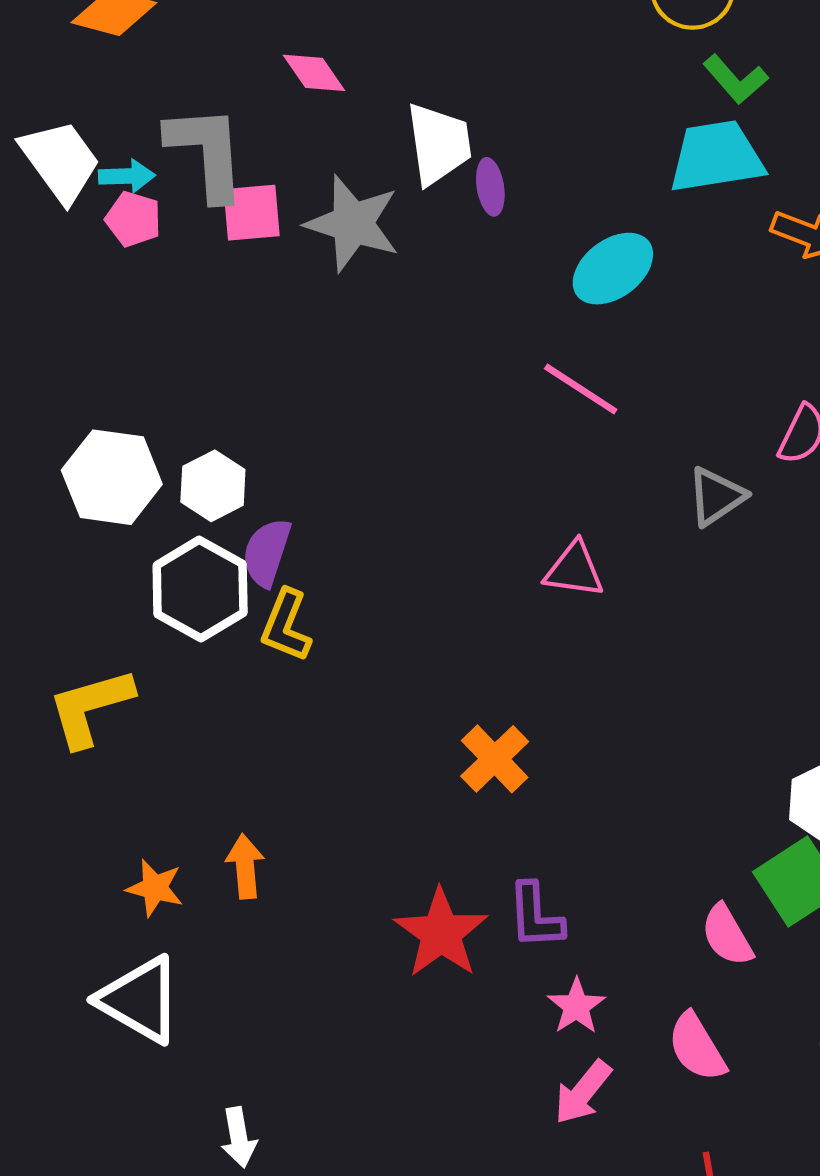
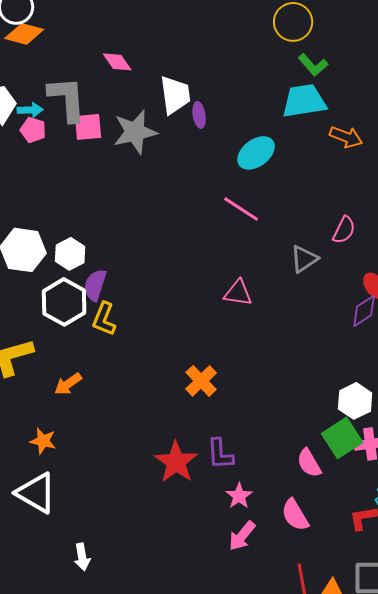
gray star: (353, 223) -> (135, 132), turned -30
orange arrow: (245, 866) -> (68, 384), moved, turned -120

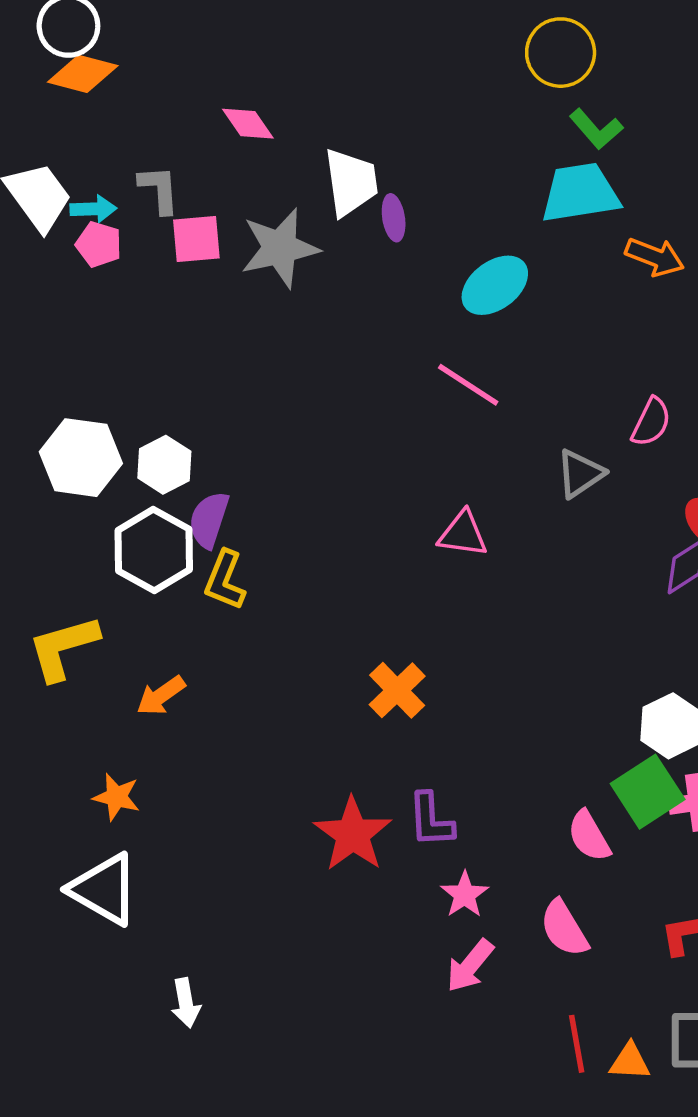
gray L-shape: (67, 99) -> (159, 189), size x0.6

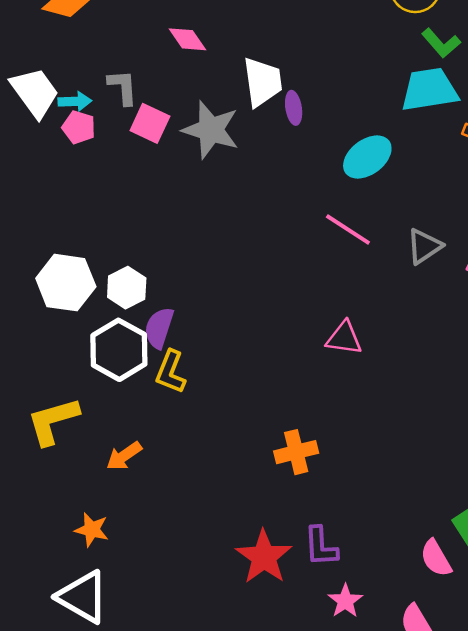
pink square: (196, 239) -> (150, 123), turned 30
gray star: (280, 248) -> (211, 130), turned 30
gray triangle: (580, 474) -> (424, 246), moved
orange cross: (397, 690) -> (296, 452), turned 30

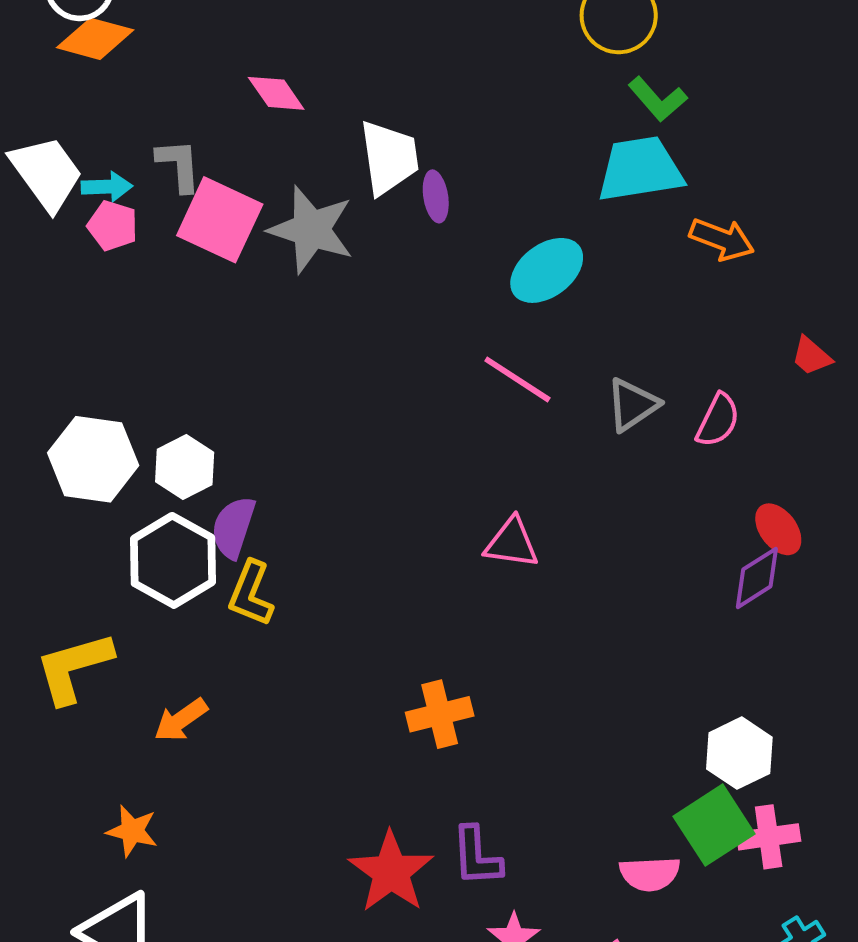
pink square: (150, 123) -> (220, 220), size x1.4
pink semicircle: (436, 558) -> (650, 874), turned -63

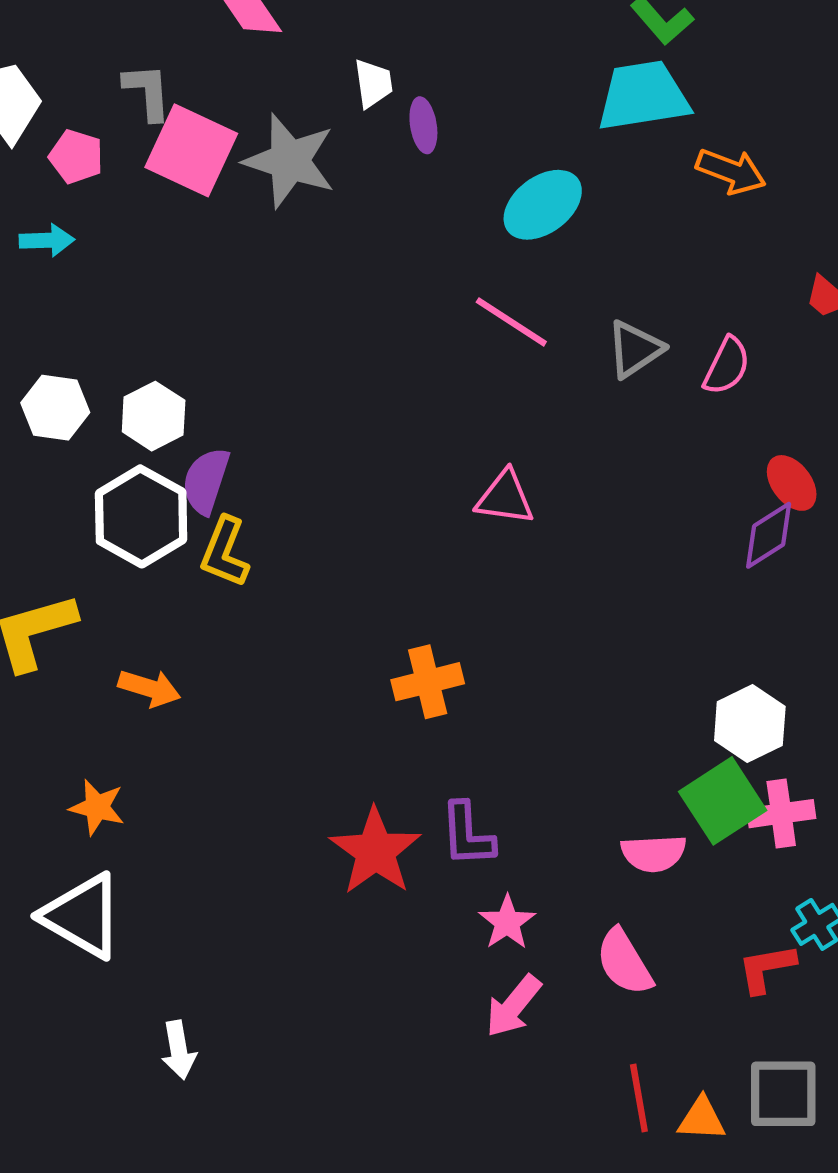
white trapezoid: (389, 158) -> (373, 83), size x0.6
cyan arrow: (107, 187) -> (47, 240), moved
white hexagon: (93, 459) -> (55, 408), size x0.7
orange arrow: (181, 720) -> (149, 688), turned -128

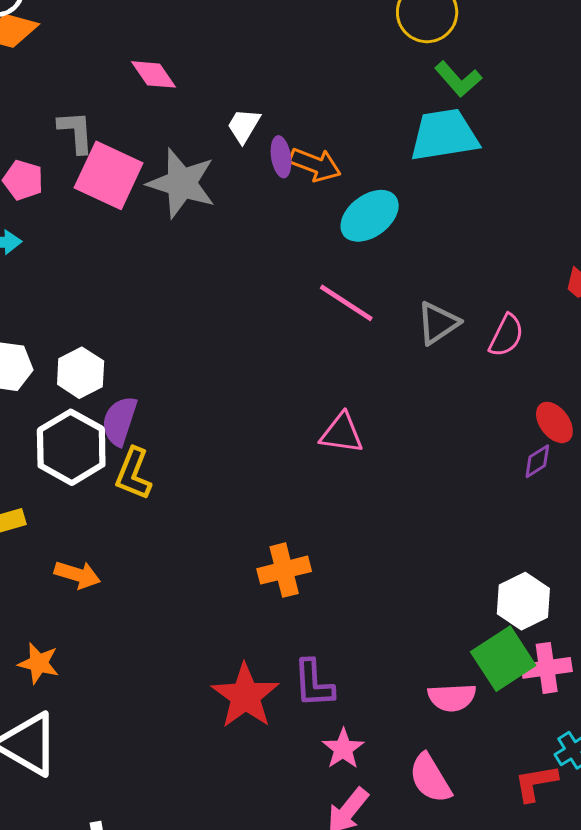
white trapezoid: (373, 83) -> (244, 126), turned -141
orange arrow: (731, 171) -> (315, 165), moved
purple diamond: (769, 535) -> (537, 461), size x0.7

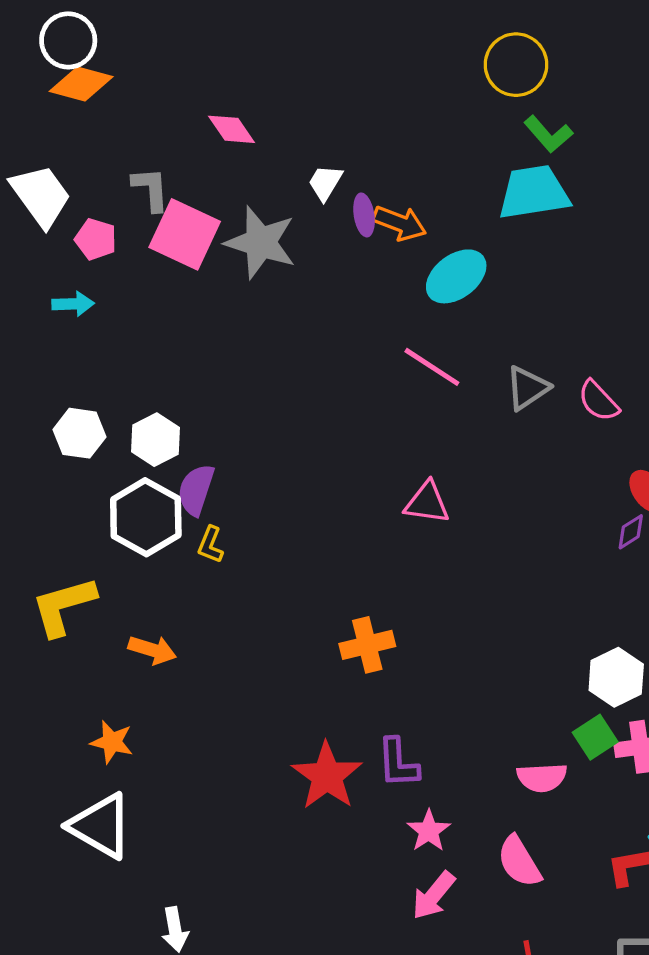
pink semicircle: (506, 335) -> (598, 401), turned 111
yellow L-shape: (133, 474) -> (210, 545), size x0.7
green square: (503, 659) -> (595, 737), size x0.7

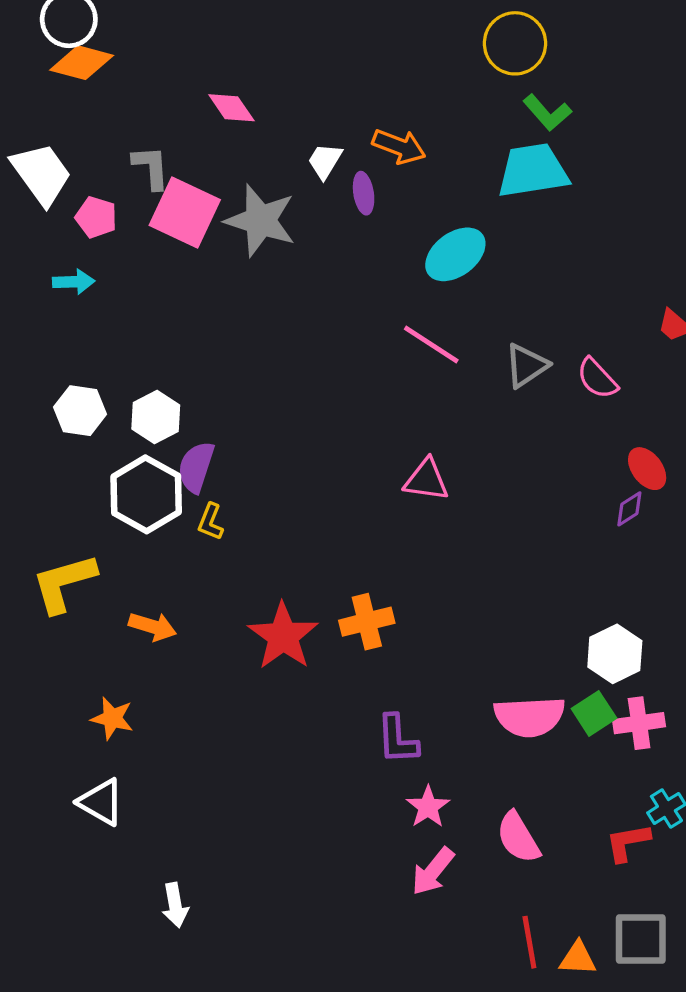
orange arrow: (400, 223) -> (399, 146), moved
red star: (327, 776) -> (283, 636), moved
pink semicircle: (542, 777) -> (529, 717), moved, size x1.4
white triangle: (101, 826) -> (101, 802), size x0.7

